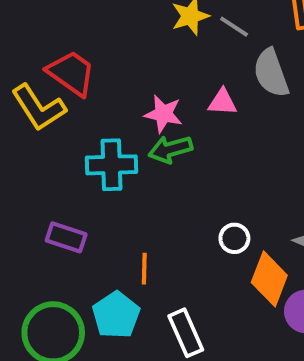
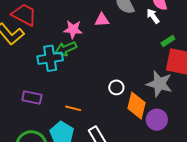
green arrow: (170, 149) -> (66, 49), moved
orange line: (144, 269) -> (73, 108), turned -70

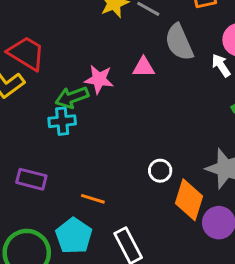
green arrow: (66, 49) -> (72, 97), moved
cyan cross: (50, 58) -> (62, 121), size x0.7

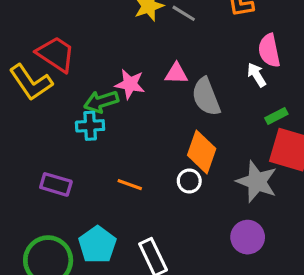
gray semicircle: (179, 42) -> (206, 97), moved
orange line: (93, 199) -> (130, 185), moved
orange diamond: (189, 200) -> (202, 152), moved

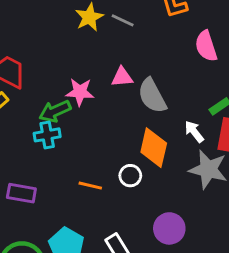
white arrow: (257, 75) -> (194, 132), moved
white circle: (189, 181) -> (130, 176), moved
purple circle: (248, 237) -> (169, 228), moved

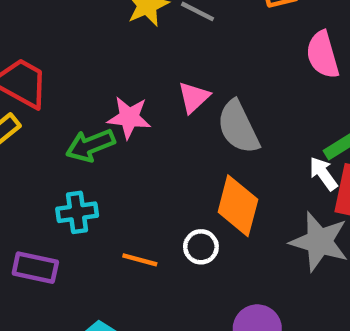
pink triangle: (122, 77) -> (194, 97), turned -40
white arrow: (194, 132) -> (323, 174), moved
cyan cross: (47, 135) -> (77, 212), moved

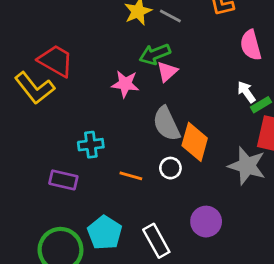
gray semicircle: (238, 127) -> (166, 124), moved
green arrow: (90, 145) -> (155, 54), moved
white arrow: (323, 174) -> (246, 92), moved

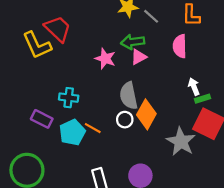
pink semicircle: (251, 45) -> (180, 46), moved
white circle: (170, 168) -> (125, 120), moved
cyan pentagon: (105, 233) -> (72, 132), moved

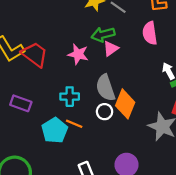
red trapezoid: (58, 29) -> (35, 54), moved
cyan cross: (69, 98) -> (70, 97), moved
purple rectangle: (42, 119) -> (21, 103), moved

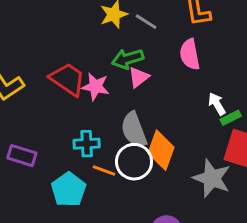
red trapezoid: (35, 54) -> (68, 79), moved
white circle: (105, 112) -> (134, 162), size x1.6
orange line: (74, 124) -> (104, 170), moved

